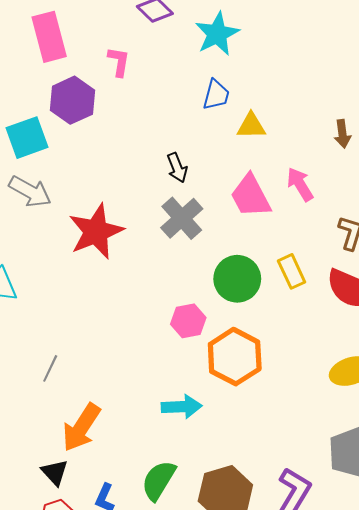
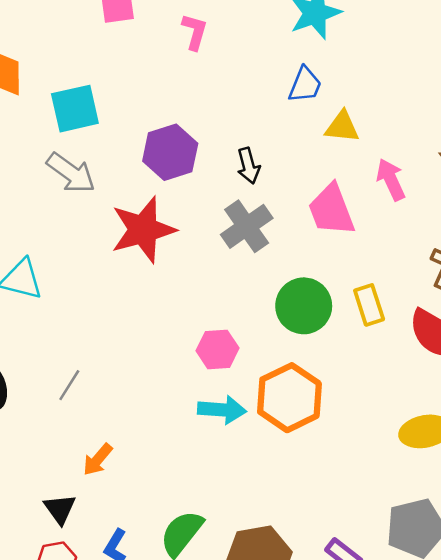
purple hexagon: (72, 100) -> (170, 152), moved
pink arrow: (300, 184) -> (391, 180), moved
pink hexagon: (188, 321) -> (217, 349), moved
cyan arrow: (182, 407) -> (222, 410), moved
orange arrow: (81, 427) -> (98, 460), size x0.6

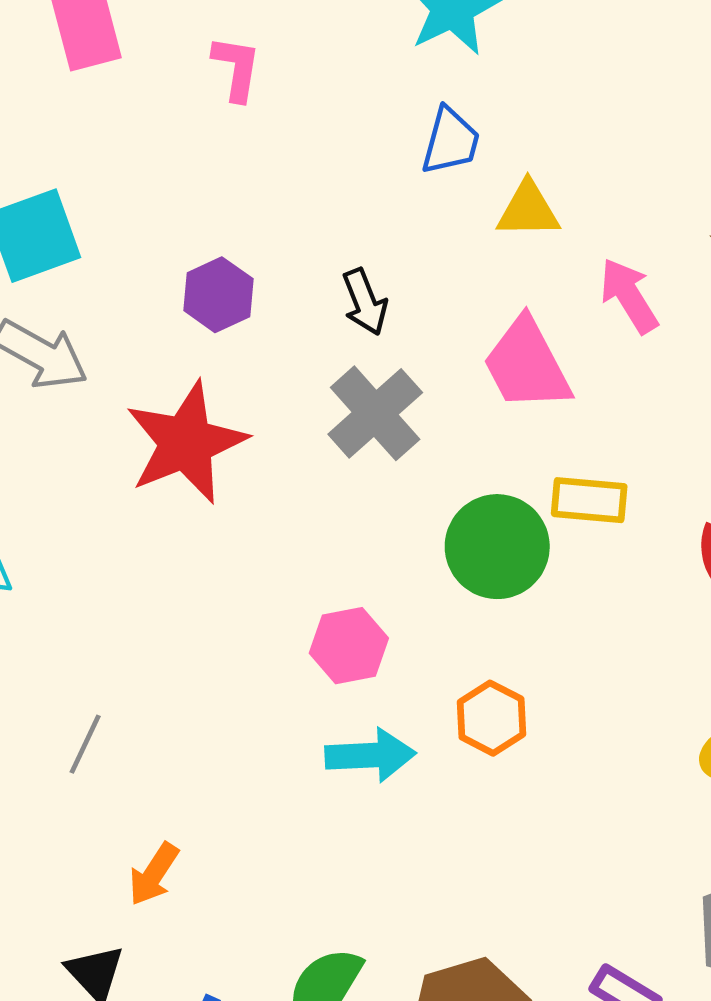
purple hexagon: (170, 152) -> (218, 295), size x0.7
yellow rectangle: (369, 305) -> (589, 500), moved, turned -60
orange hexagon: (289, 398) -> (491, 718), size x0.6

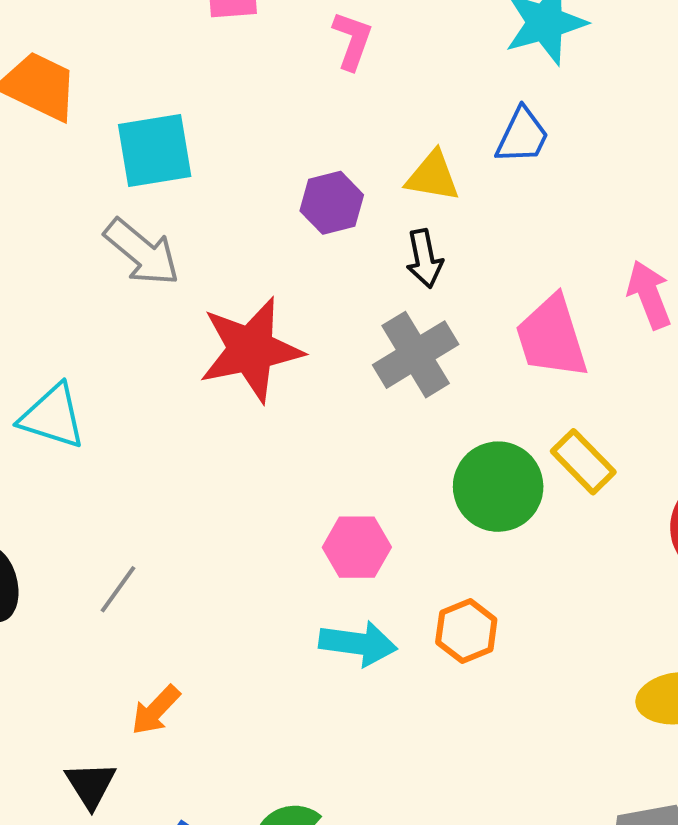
yellow triangle: (528, 210) -> (433, 176), moved
purple hexagon: (218, 295) -> (332, 203), moved
yellow rectangle: (589, 500) -> (583, 462), turned 30

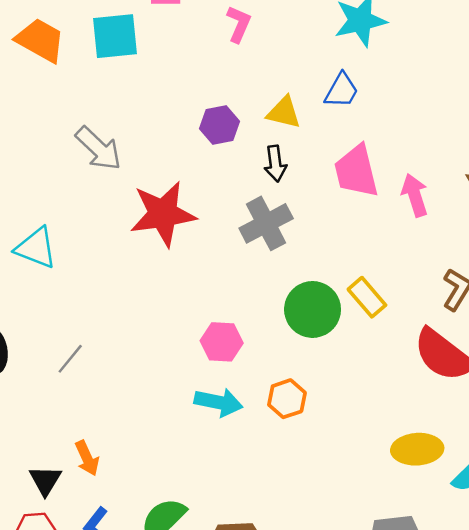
cyan square: (155, 150) -> (115, 36), moved
pink trapezoid: (552, 337) -> (356, 171), moved
orange arrow: (156, 710) -> (87, 458), moved, turned -72

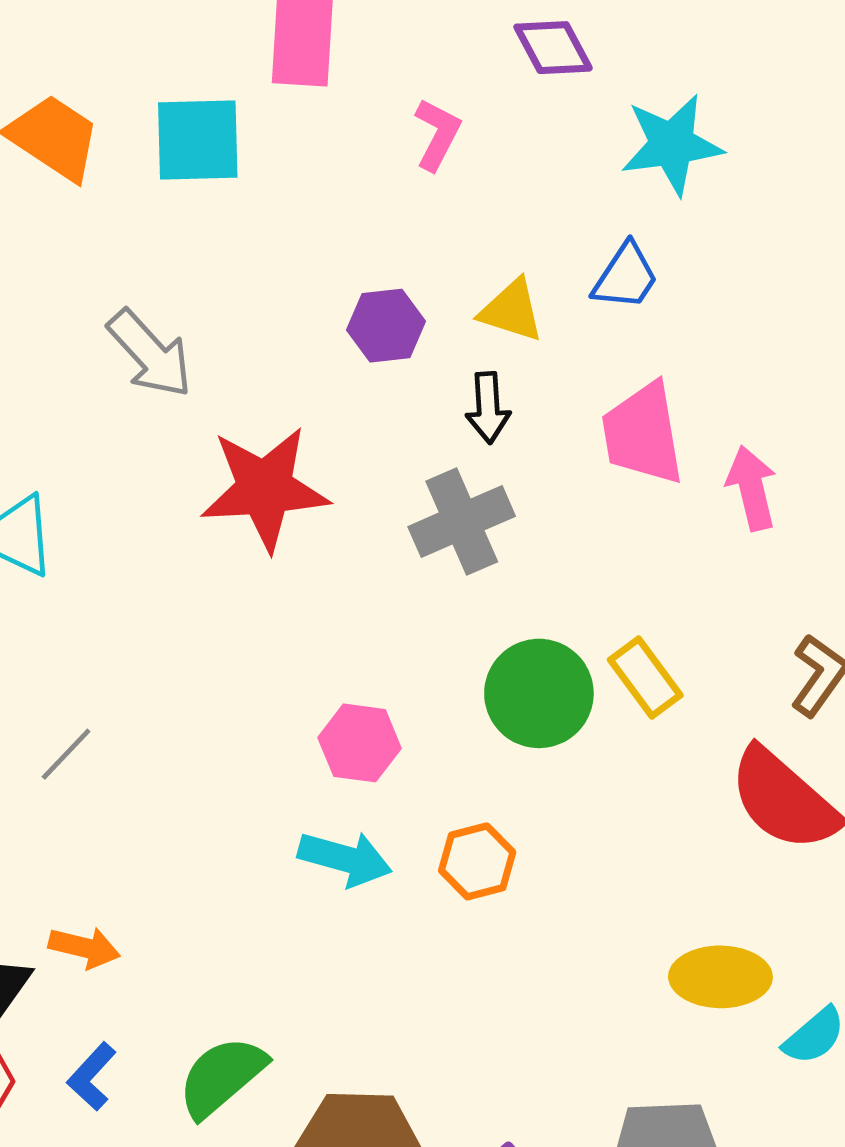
orange arrow: (87, 458) -> (84, 948), turned -56

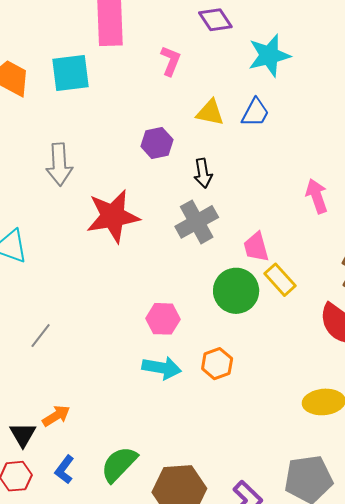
yellow triangle: (511, 310) -> (210, 113), moved
gray arrow: (150, 354) -> (59, 164), turned 45
pink trapezoid: (643, 434) -> (256, 247), moved, size x0.7
orange arrow: (84, 948) -> (56, 416), turned -40

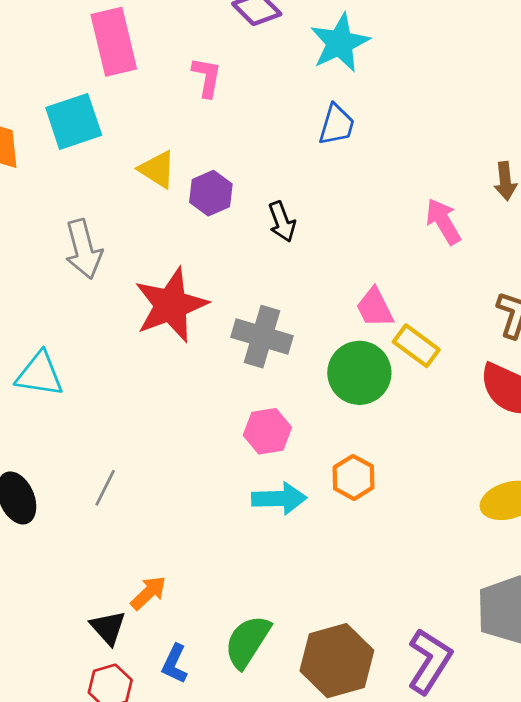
yellow triangle: (210, 113) -> (157, 169), moved, turned 32
gray cross: (197, 222) -> (262, 337), moved, turned -33

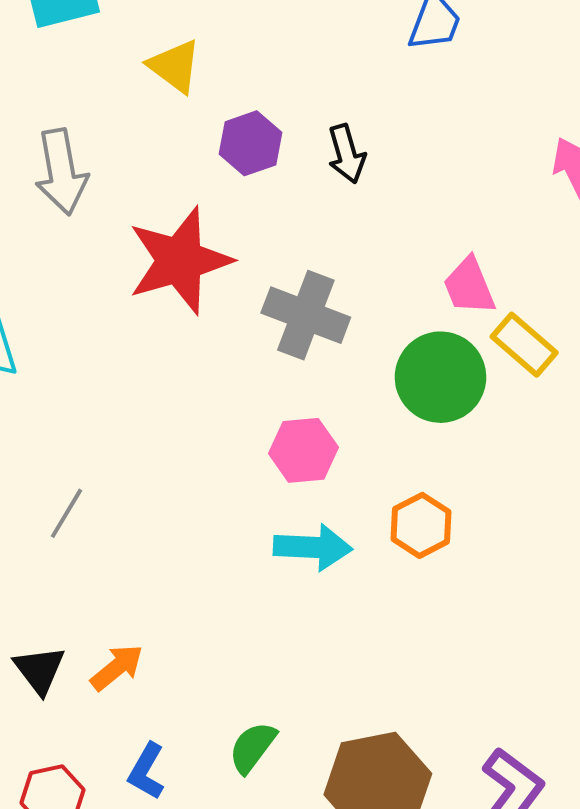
purple hexagon: (211, 193) -> (251, 143), moved
black triangle: (108, 628) -> (39, 670), moved
green semicircle: (247, 642) -> (253, 747), size x0.7

